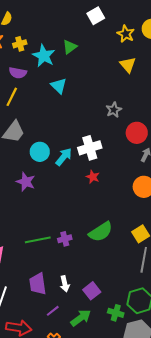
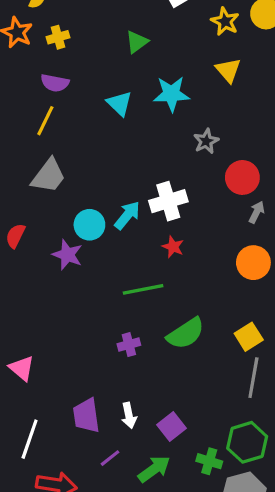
cyan star: (44, 56) -> (171, 94), moved, turned -30
cyan circle: (40, 152) -> (89, 225), moved
green line: (38, 240) -> (143, 289), moved

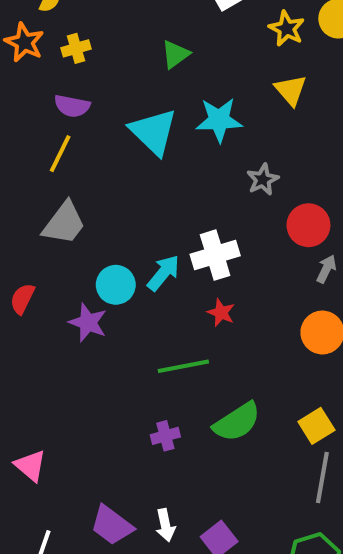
cyan triangle: (119, 103) -> (153, 132), size x1.5
purple trapezoid: (86, 415) -> (112, 525), turned -45

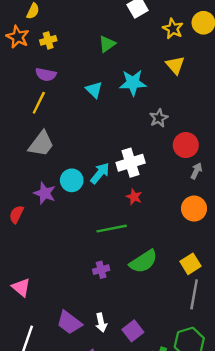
cyan triangle: (153, 132) -> (94, 90), size x0.6
red semicircle: (22, 299) -> (16, 214), moved
purple star: (88, 323) -> (45, 193), moved

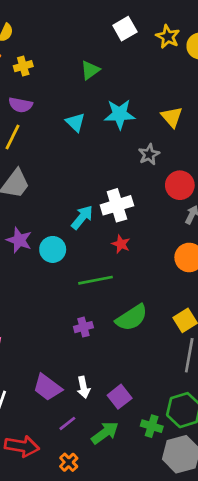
yellow star: (173, 29) -> (168, 37), moved
yellow triangle: (175, 65) -> (172, 117), moved
cyan circle: (72, 180) -> (53, 249), moved

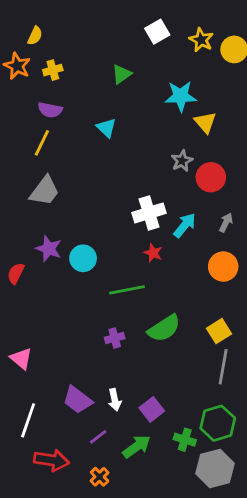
cyan star: (120, 114) -> (181, 96), moved
red circle: (180, 185) -> (211, 177), moved
cyan arrow: (82, 217) -> (185, 225), moved

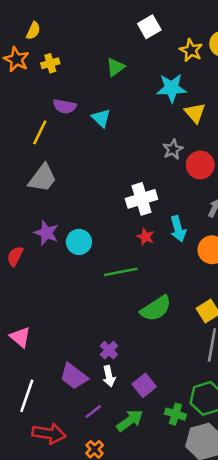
yellow star: (201, 40) -> (191, 50), moved
purple semicircle: (50, 110) -> (65, 106), moved
cyan arrow: (185, 225) -> (178, 229), moved, turned 125
purple cross: (115, 338) -> (109, 350), moved, turned -30

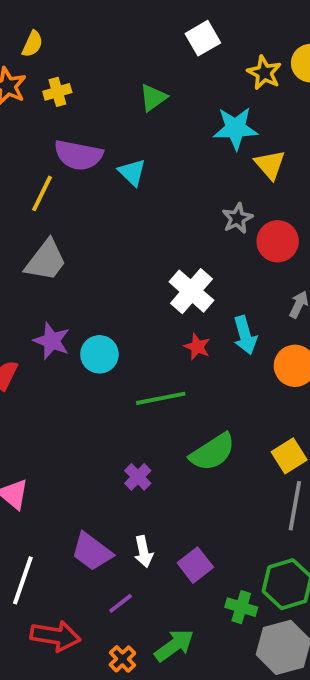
purple semicircle: (65, 106) -> (78, 155), size x1.4
white cross: (142, 199) -> (191, 291), turned -32
purple cross: (109, 350) -> (138, 477), moved
green arrow: (130, 421) -> (174, 645), moved

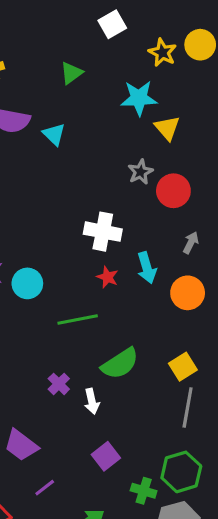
white cross: (191, 291) -> (103, 232), turned -30
white arrow: (144, 552) -> (92, 401), moved

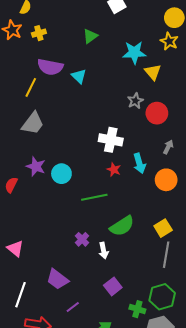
yellow star: (162, 53) -> (169, 41), moved

